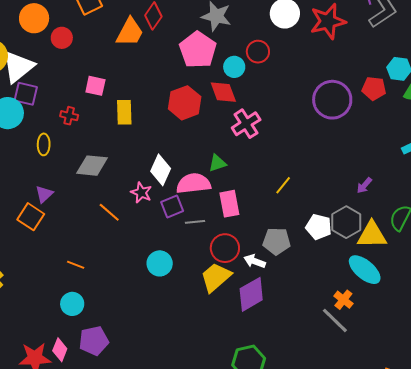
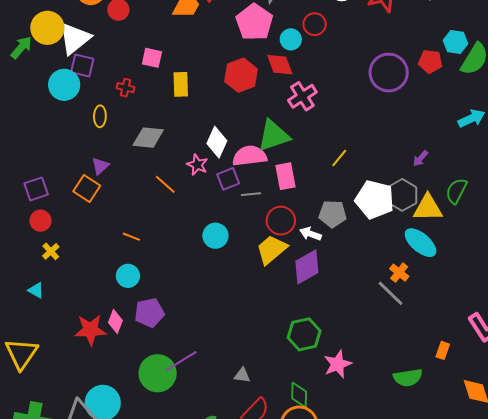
green triangle: (217, 163) -> (274, 136), size x1.8
white pentagon: (319, 227) -> (375, 200), size x1.5

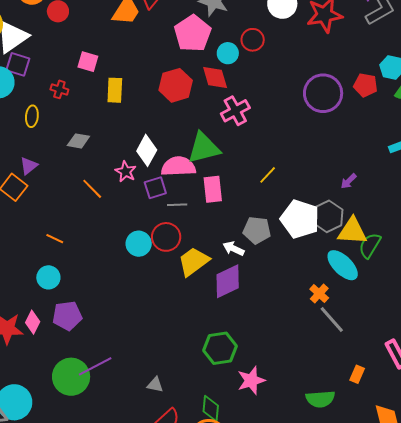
gray diamond: (148, 138) -> (78, 141), size x0.7
green semicircle: (456, 191) -> (370, 245), moved
red circle: (281, 221) -> (166, 237), moved
gray line: (391, 293) -> (332, 319), moved

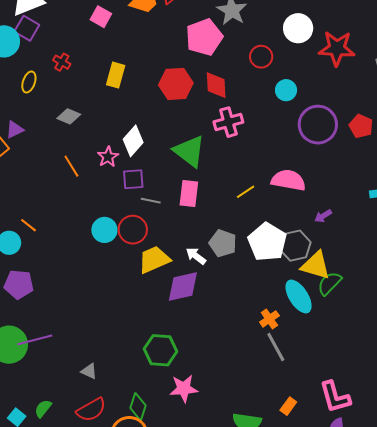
cyan circle: (228, 53) -> (286, 90), moved
pink square: (88, 62) -> (101, 17), moved
green triangle: (204, 148) -> (189, 151), turned 39
pink semicircle: (178, 166) -> (288, 180), moved
orange line: (55, 239) -> (28, 225), moved

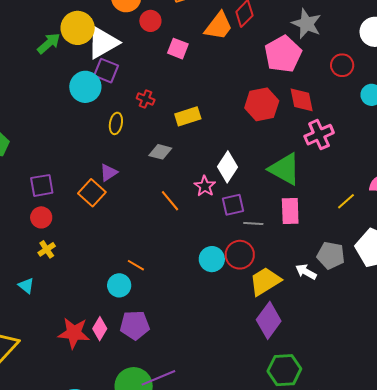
yellow rectangle: (116, 75) -> (188, 116), moved, turned 65
purple diamond: (183, 287) -> (269, 320), moved, turned -33

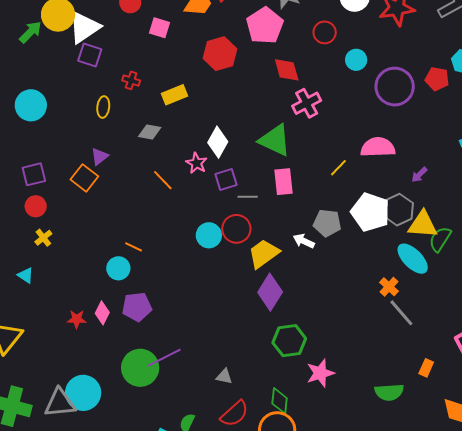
cyan circle: (85, 87) -> (31, 105), moved
red hexagon: (262, 104) -> (220, 54), moved
red star: (74, 333) -> (77, 319), size x0.6

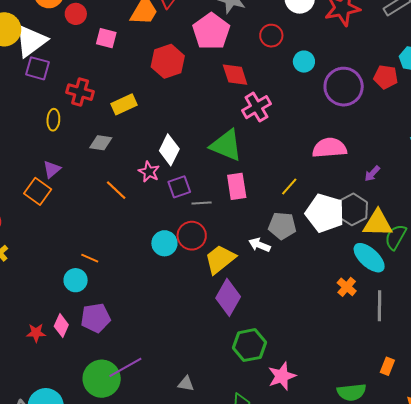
red cross: (131, 80) -> (80, 92), size x1.5
yellow line: (338, 168) -> (289, 187), moved
gray line: (401, 313) -> (379, 306), moved, turned 44

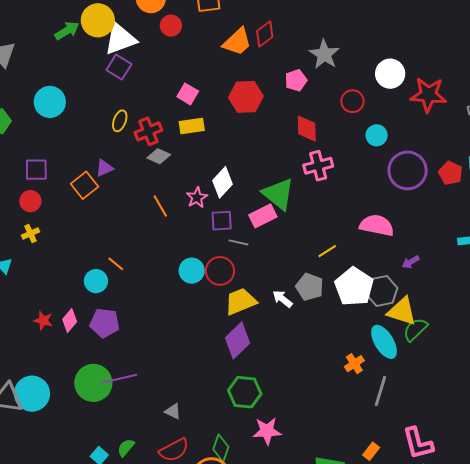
pink pentagon: (211, 31) -> (296, 80), size x0.6
pink square: (106, 38) -> (188, 94), moved
red cross: (80, 92) -> (148, 131), moved, turned 36
pink rectangle: (237, 186) -> (263, 216), moved, turned 56

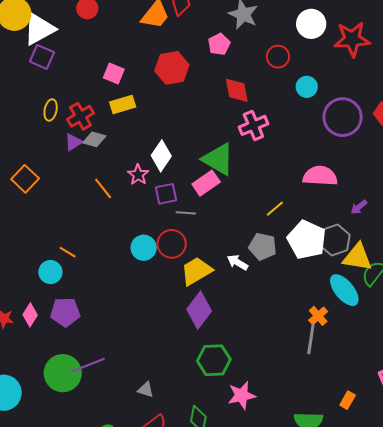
purple triangle: (104, 168) -> (73, 142), moved
gray line: (380, 391) -> (311, 339), moved

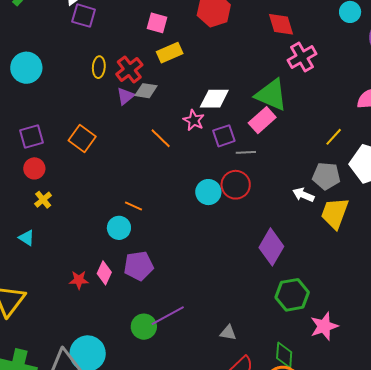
white diamond: (161, 156) -> (214, 99), turned 64
yellow trapezoid: (196, 271) -> (335, 213), moved, turned -32
green circle: (63, 373) -> (144, 327), size x0.7

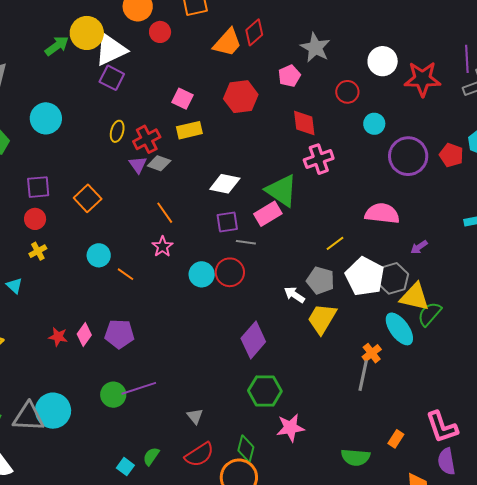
purple triangle: (125, 96) -> (138, 165), turned -36
pink star: (194, 120) -> (162, 247), moved
cyan circle: (119, 228) -> (99, 255), moved
gray triangle: (228, 333) -> (195, 416), turned 30

